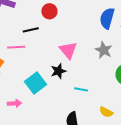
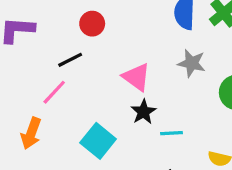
pink line: (16, 47) -> (54, 92), turned -30
black star: (58, 71) -> (143, 112), moved

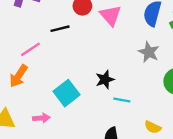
pink triangle: (137, 77) -> (111, 15), moved
pink line: (54, 92) -> (30, 49), moved

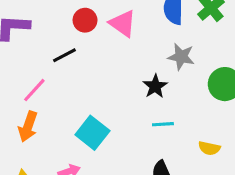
black star: (105, 80) -> (155, 86), moved

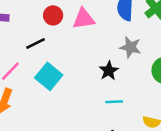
pink triangle: (123, 23) -> (84, 19), turned -45
cyan square: (92, 133) -> (49, 76), moved

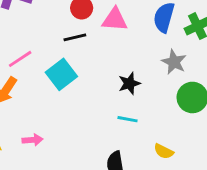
black line: (36, 44) -> (75, 37), moved
gray star: (130, 47) -> (174, 62), moved

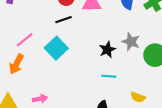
gray star: (174, 62) -> (131, 42), moved

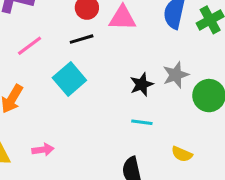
pink line: (25, 40) -> (30, 46), moved
gray star: (131, 42) -> (176, 75), turned 30

